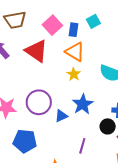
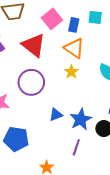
cyan square: (93, 21) -> (95, 17), turned 32
purple circle: (39, 102) -> (31, 82), moved
blue star: (83, 104) -> (81, 119), moved

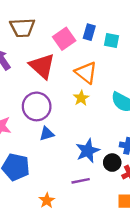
blue rectangle: (74, 25) -> (89, 32), moved
blue triangle: (56, 115) -> (47, 134), moved
purple line: (76, 147) -> (81, 181), turned 56

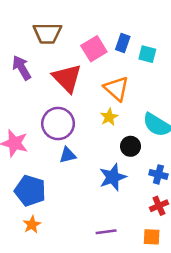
black circle: (112, 163) -> (130, 146), moved
purple line: (81, 181) -> (106, 232), moved
orange star: (47, 200) -> (32, 225), moved

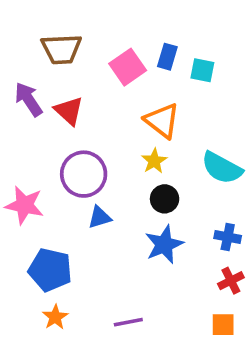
red triangle: (67, 78) -> (69, 111), moved, size x0.7
black circle: (130, 146) -> (165, 199), moved
purple line: (106, 232) -> (128, 322), moved

